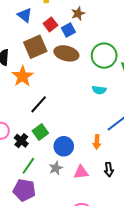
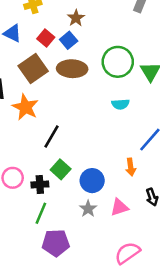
black cross: (21, 141) -> (40, 184), turned -32
green line: (28, 166) -> (41, 213), moved

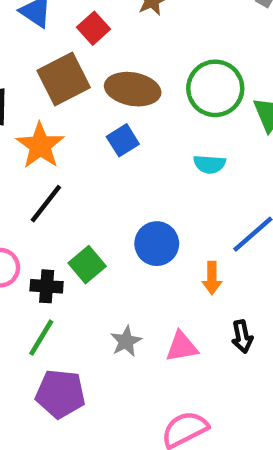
blue square: (69, 40) -> (123, 140), moved
black line: (52, 137) -> (46, 204), moved
blue circle: (92, 181) -> (157, 244), moved

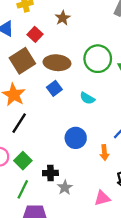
cyan semicircle: (209, 164) -> (87, 98), moved, turned 32
green square: (87, 265) -> (23, 161), moved
black cross: (47, 286) -> (50, 173), moved
pink triangle: (182, 347) -> (102, 198), moved

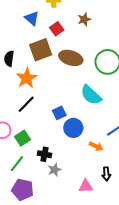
blue square: (54, 88) -> (59, 113), moved
cyan semicircle: (87, 98) -> (91, 95), size x1.6
orange arrow: (104, 152) -> (96, 146), turned -72

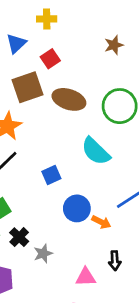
blue triangle: (32, 18) -> (16, 44), turned 35
brown star: (84, 19) -> (114, 45), moved
blue circle: (73, 128) -> (77, 208), moved
black cross: (44, 154) -> (19, 237), moved, turned 32

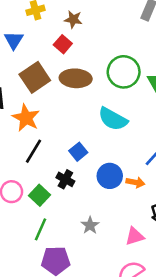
brown star: (114, 45) -> (73, 19), moved, turned -30
red square: (50, 59) -> (63, 44), moved
black cross: (19, 237) -> (65, 179), moved

